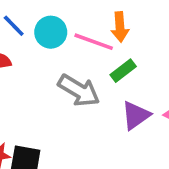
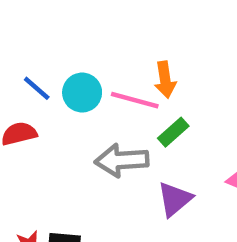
gray arrow: (79, 90) -> (122, 160), turned 150
purple triangle: (136, 115) -> (175, 199), moved

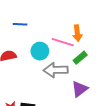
blue line: (37, 88) -> (20, 24), moved, turned -40
cyan circle: (82, 93) -> (40, 51), moved

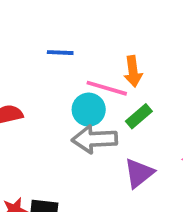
blue line: (20, 24) -> (60, 53), moved
cyan circle: (40, 51) -> (89, 110), moved

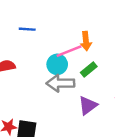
blue line: (60, 53) -> (27, 29), moved
pink line: (107, 88) -> (69, 51), turned -40

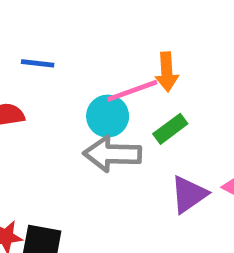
blue line: (27, 29) -> (38, 63), moved
purple triangle: (88, 106) -> (189, 194), moved

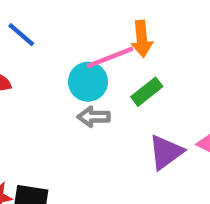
blue line: (38, 63) -> (21, 35), turned 36
gray arrow: (112, 154) -> (94, 117), size x0.6

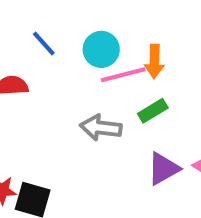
cyan circle: (88, 82) -> (101, 49), moved
gray arrow: (94, 117) -> (101, 128), size x1.4

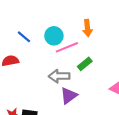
orange arrow: (154, 61) -> (88, 28), moved
purple triangle: (163, 169) -> (69, 96), moved

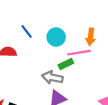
pink line: (67, 47) -> (79, 53), moved
green rectangle: (85, 64) -> (66, 64), moved

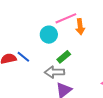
blue line: (27, 31) -> (23, 57), moved
pink line: (79, 53) -> (66, 18), moved

